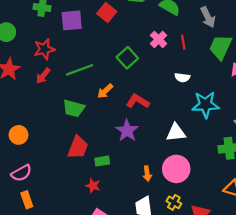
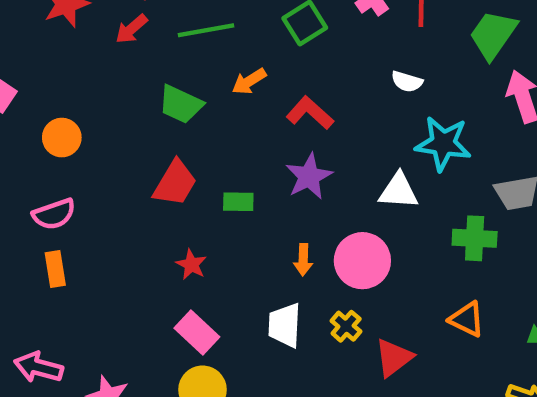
purple star: (127, 131) -> (309, 176), moved
white triangle: (176, 133) -> (399, 191), moved
green rectangle: (102, 161) -> (238, 202), moved

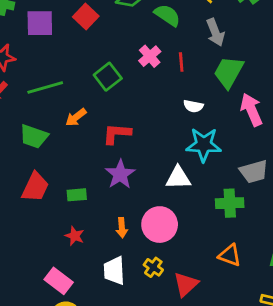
white semicircle: (407, 82) -> (193, 106), moved
red L-shape: (310, 113) -> (117, 134), turned -32
red star: (191, 265) -> (75, 236), moved

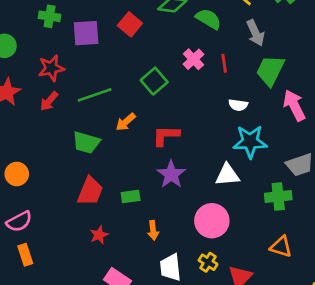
orange arrow: (122, 228) -> (153, 230), moved
red star: (75, 236) -> (99, 235), moved, turned 30

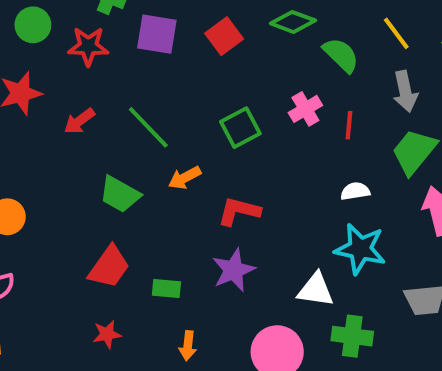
red star: (51, 68) -> (88, 46), moved
green line: (95, 95) -> (148, 127), turned 52
white semicircle: (238, 105) -> (355, 191), turned 150
green cross: (278, 196) -> (352, 336), moved

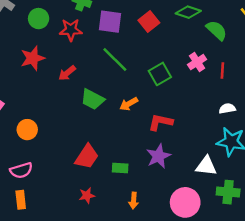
green line: (148, 127) -> (115, 60), moved
green trapezoid: (120, 194) -> (93, 99), moved

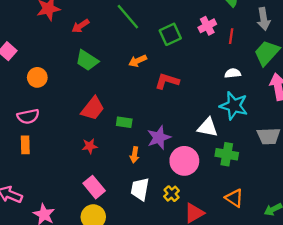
green trapezoid: (93, 99) -> (87, 60), moved
purple star: (159, 156) -> (159, 138), moved

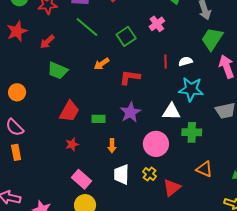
red line: (231, 36) -> (166, 62), moved
pink semicircle: (28, 116) -> (15, 127), turned 66
purple star: (159, 138) -> (130, 112), moved

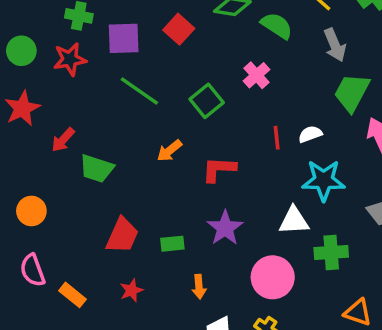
red arrow: (47, 42) -> (63, 140), moved
pink semicircle: (15, 127) -> (33, 270), turned 30
orange rectangle: (16, 152) -> (72, 295), moved, turned -35

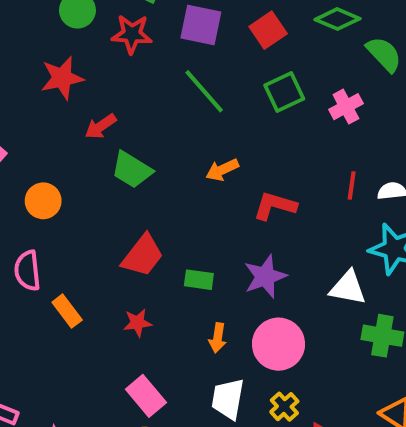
green square: (207, 101) -> (284, 92), moved
pink circle: (273, 277) -> (278, 344), moved

